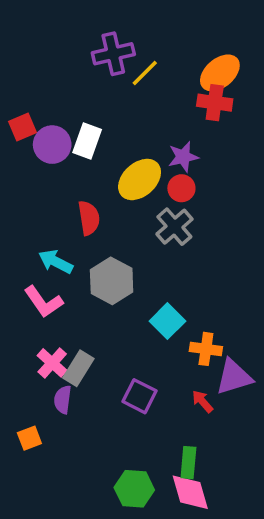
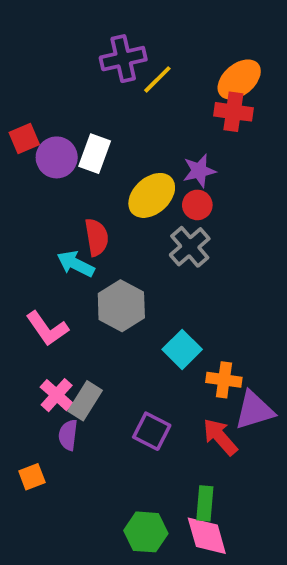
cyan arrow: (56, 262) -> (76, 264), moved
red arrow: (202, 401) -> (220, 437), size x1.5

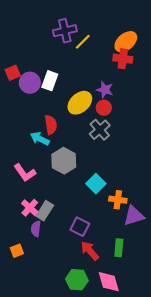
purple star: (199, 171) -> (105, 90), turned 30
red arrow: (220, 437) -> (90, 251), moved
green rectangle: (205, 503) -> (119, 248), moved

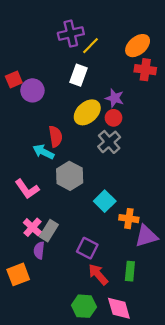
red cross: (123, 59) -> (145, 70), moved
white rectangle: (50, 81) -> (78, 75), moved
orange square: (17, 251) -> (18, 274), size x1.5

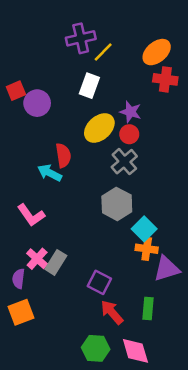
gray hexagon: (70, 176) -> (117, 204), moved
cyan square: (105, 201) -> (144, 229), moved
purple semicircle: (39, 250) -> (18, 279), moved

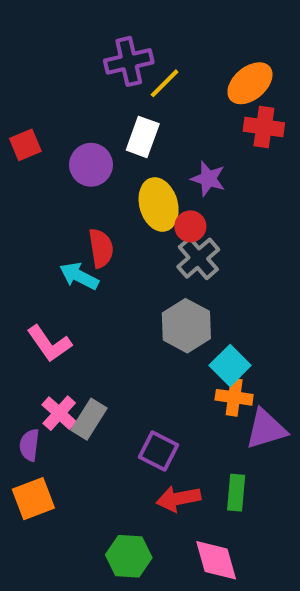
purple circle: (37, 103) -> (91, 165), moved
yellow ellipse: (99, 128) -> (159, 205), turned -64
red circle: (129, 134) -> (190, 226), moved
red arrow: (112, 312) -> (178, 499), turned -60
green hexagon: (96, 348) -> (129, 556), moved

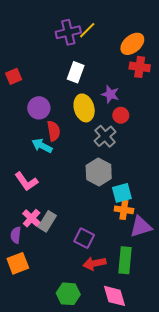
yellow line: (165, 83) -> (87, 30), moved
purple circle: (91, 165) -> (39, 108), moved
red circle: (190, 226) -> (121, 115), moved
cyan square: (230, 365) -> (122, 193), turned 30
green rectangle: (236, 493) -> (125, 260), size x1.4

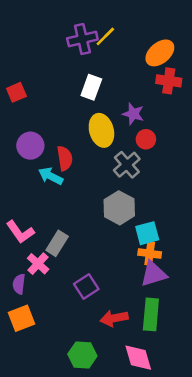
purple circle: (39, 108) -> (30, 146), moved
pink L-shape: (26, 181) -> (20, 232), moved
gray rectangle: (47, 221) -> (57, 243), moved
purple triangle: (141, 227) -> (154, 274), moved
purple square: (84, 238) -> (86, 287), moved, turned 30

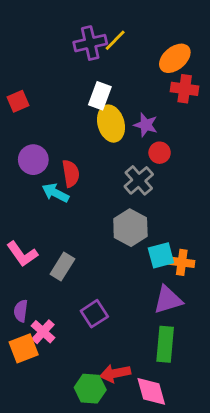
yellow ellipse: (101, 130) -> (111, 124), moved
orange cross: (150, 254) -> (182, 262), moved
pink cross: (38, 264) -> (43, 332), moved
red arrow: (114, 318) -> (115, 373), moved

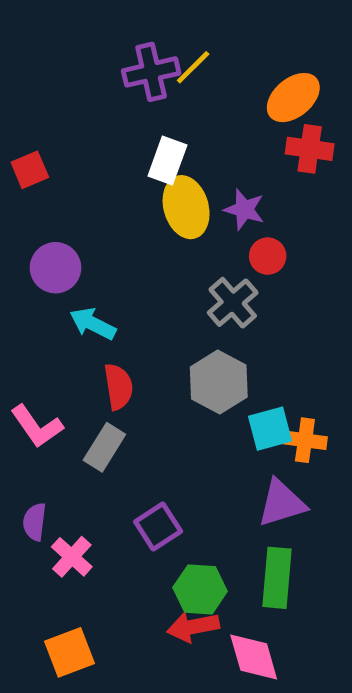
red semicircle: (71, 173) -> (118, 387), moved
orange square: (24, 348) -> (69, 652), moved
green hexagon: (90, 389) -> (200, 589), moved

